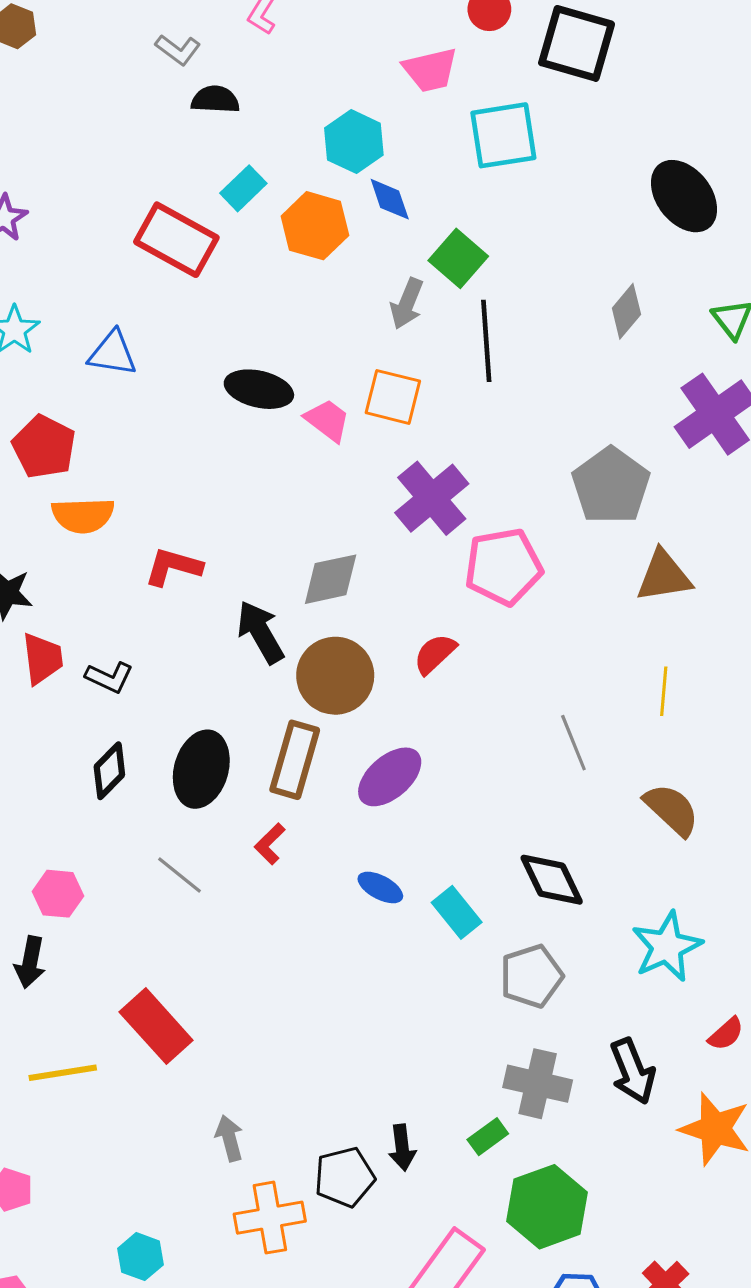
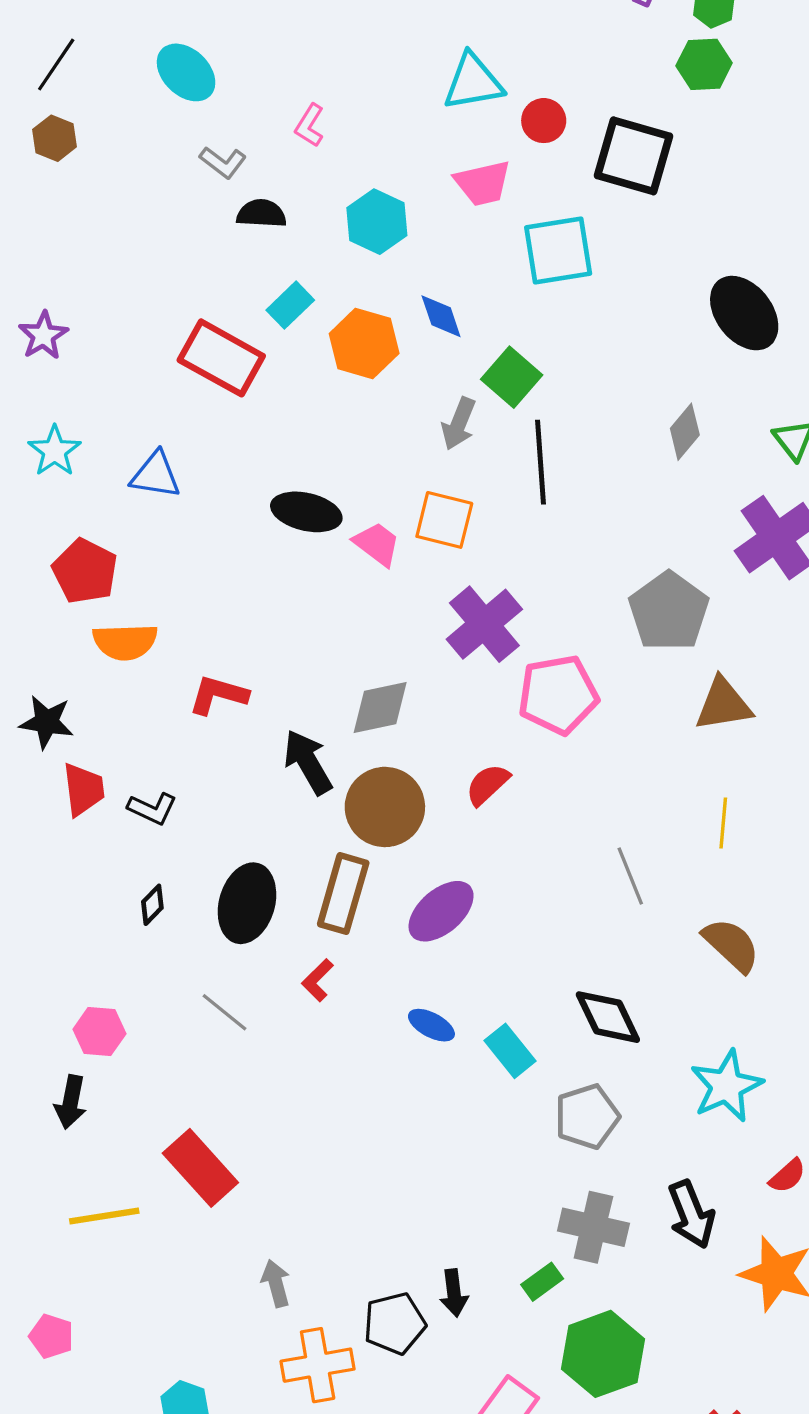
cyan hexagon: (354, 142) -> (377, 222), moved
black diamond: (109, 771) -> (152, 905), size x0.7

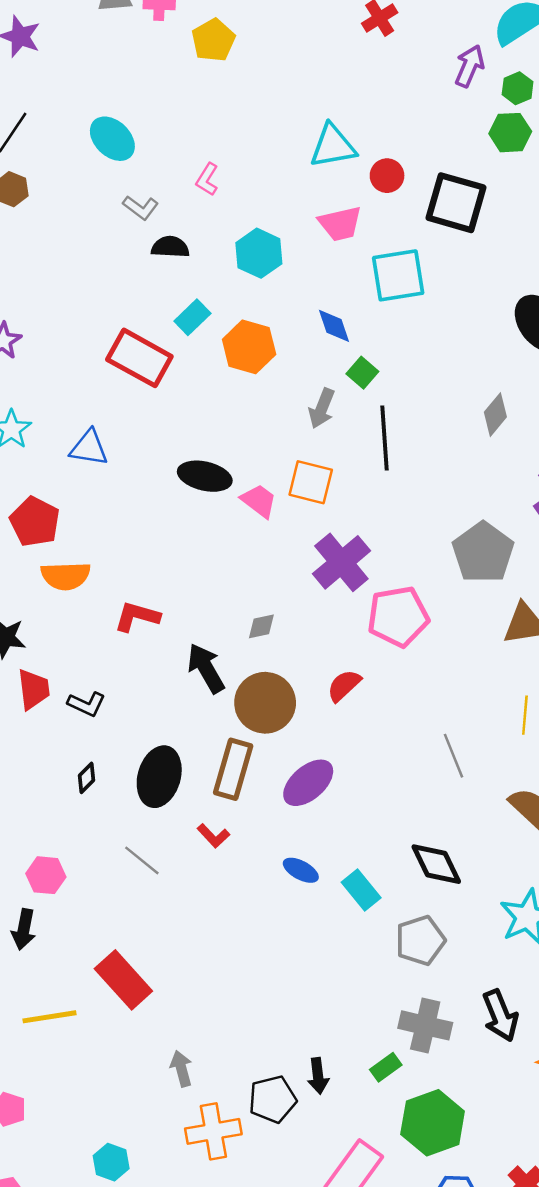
blue diamond: (441, 316) -> (334, 326), moved
green square: (512, 377) -> (362, 373), size x0.7
gray diamond: (380, 708) -> (261, 626), size x0.6
red L-shape: (318, 980) -> (213, 836), turned -88

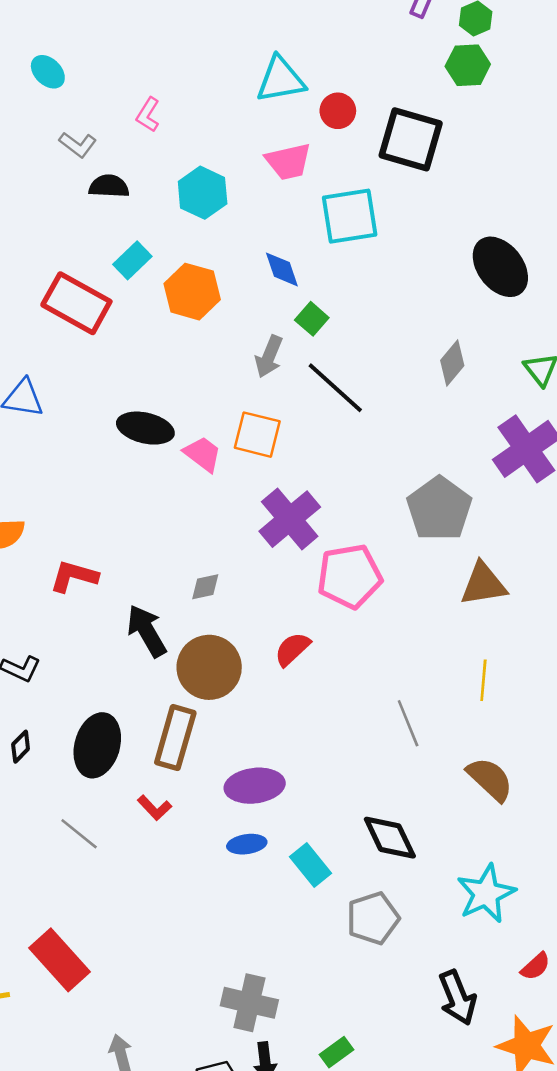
cyan ellipse: (112, 139) -> (48, 72), size x0.7
black line: (385, 438) -> (335, 388), turned -44
purple ellipse: (308, 783) -> (255, 786), moved, turned 34
blue ellipse: (301, 870) -> (247, 844), turned -36
gray cross: (425, 1025) -> (249, 1003), moved

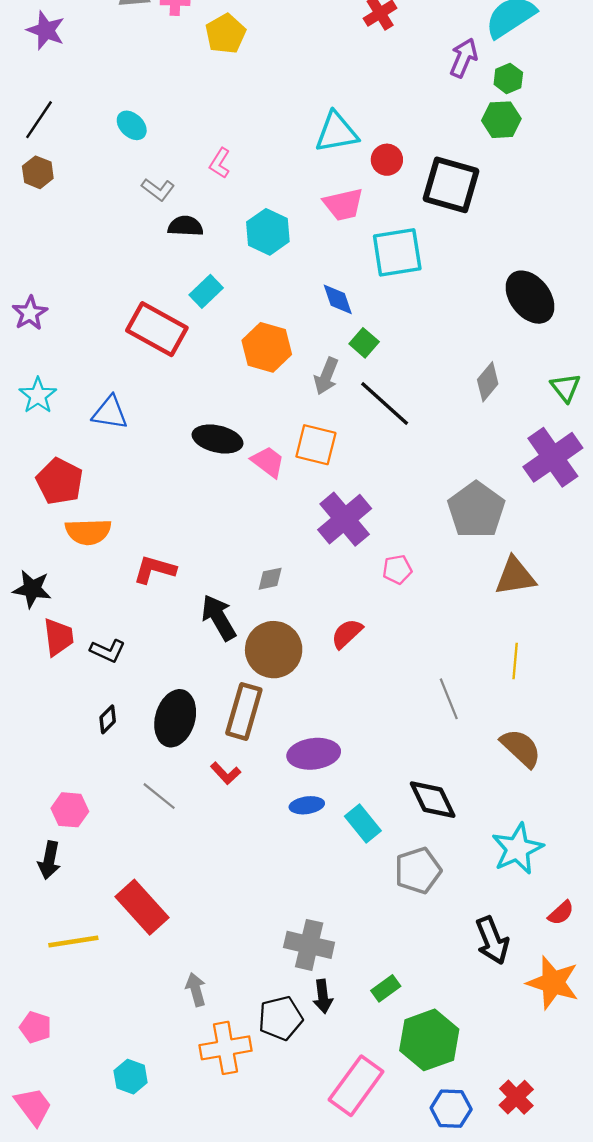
orange hexagon: (192, 292) -> (267, 347), moved
pink pentagon: (350, 576) -> (397, 569), size x0.5

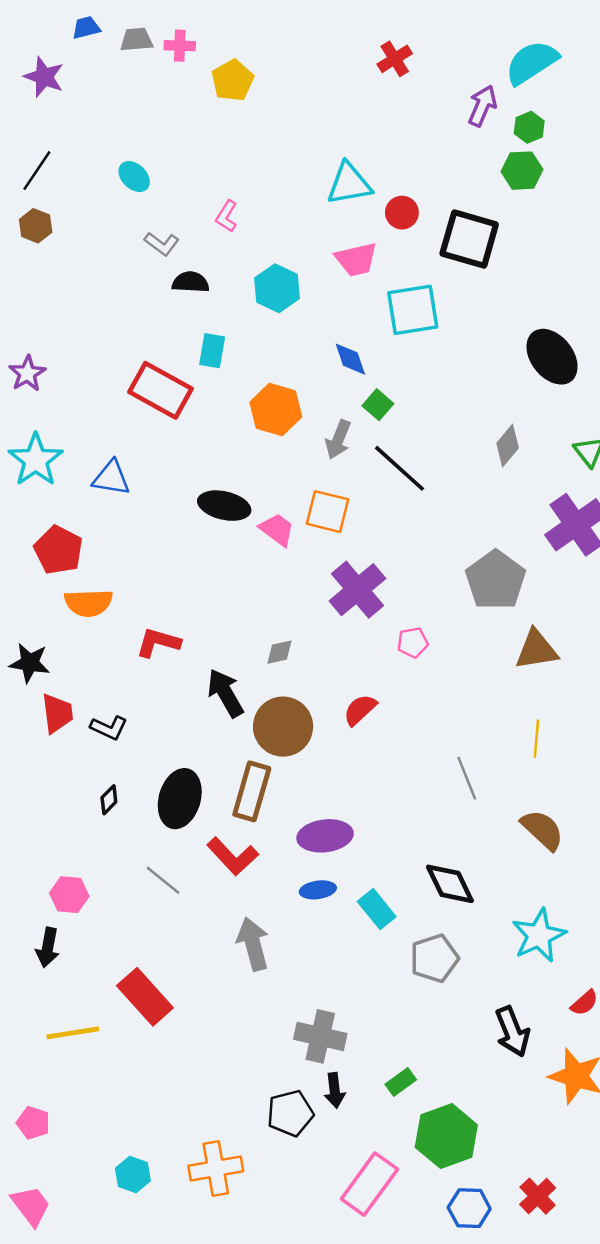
cyan rectangle: (206, 291) -> (212, 351), turned -36
cyan star: (38, 395) -> (36, 460), size x1.4
red L-shape: (226, 773) -> (233, 856), size x1.6
gray arrow: (196, 990) -> (253, 944), moved, size x1.5
orange cross: (226, 1048) -> (216, 1168), moved

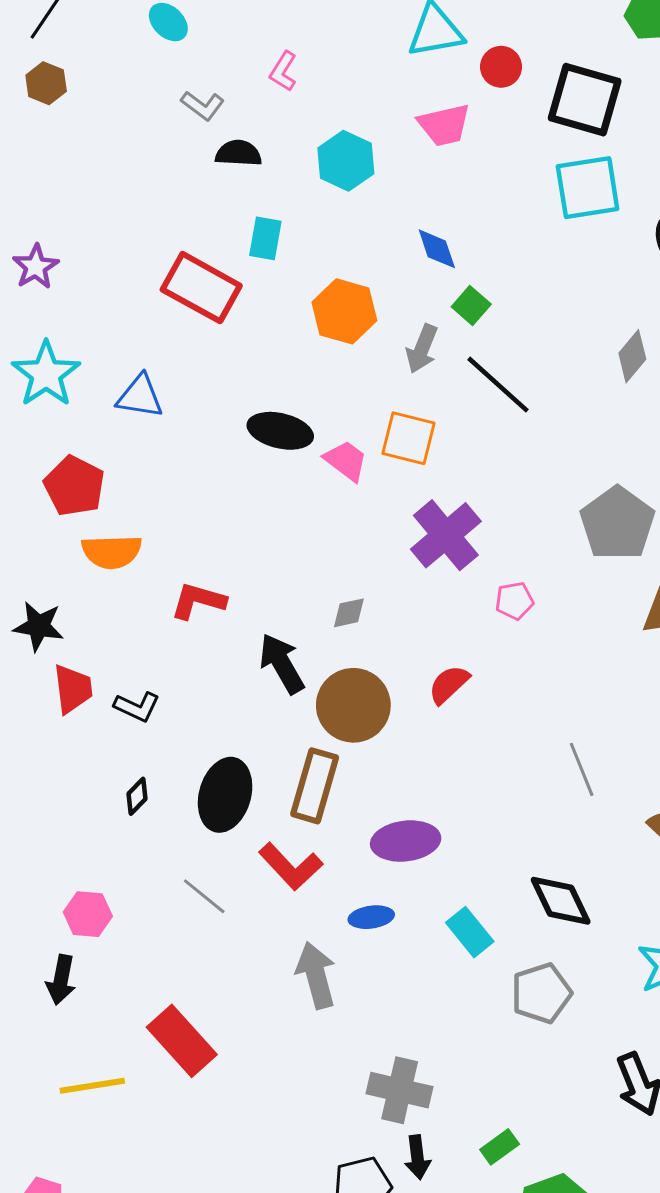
cyan square: (413, 310) -> (588, 188), moved
blue ellipse: (318, 890) -> (371, 917), moved

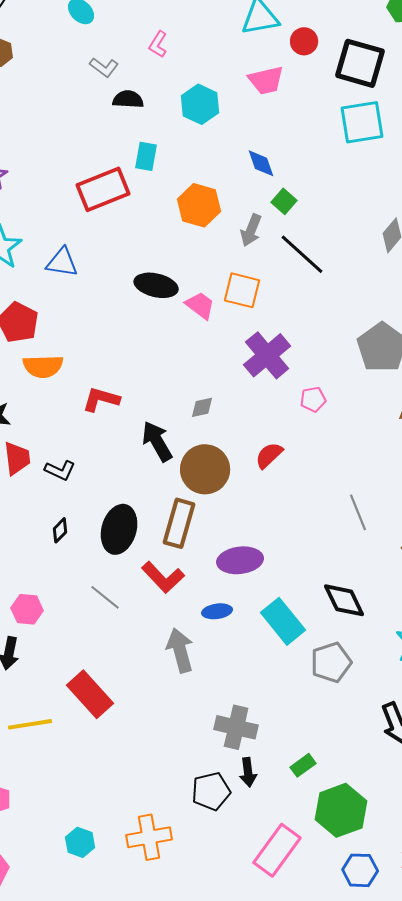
red rectangle: (201, 288) -> (103, 189), turned -51
cyan rectangle: (470, 932) -> (283, 621), size x1.4

